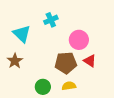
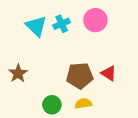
cyan triangle: (22, 34) -> (36, 26), moved
pink circle: (79, 40) -> (95, 20), moved

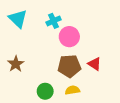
pink circle: (95, 20) -> (69, 37), moved
cyan triangle: (36, 26) -> (18, 19), moved

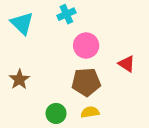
cyan cross: (54, 21) -> (66, 14), moved
red triangle: (94, 64) -> (127, 64), moved

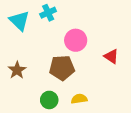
cyan cross: (66, 14) -> (48, 13), moved
brown pentagon: (86, 82) -> (62, 68), moved

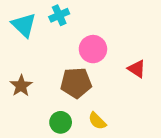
yellow semicircle: (79, 99) -> (97, 121), turned -126

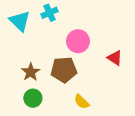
brown star: (21, 86) -> (31, 72), moved
green circle: (61, 122) -> (33, 98), moved

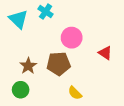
cyan cross: (50, 13) -> (46, 12), turned -32
green circle: (33, 98) -> (21, 90), moved

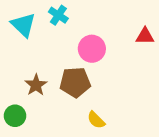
red triangle: (105, 53) -> (145, 36), moved, turned -32
green circle: (21, 90) -> (15, 116), moved

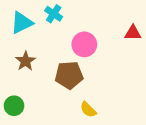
cyan triangle: (23, 25) -> (22, 23), turned 50
brown star: (36, 85) -> (26, 61), moved

